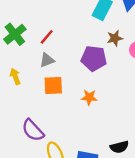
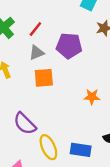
purple pentagon: (94, 58) -> (69, 46), moved
orange star: (89, 97) -> (92, 97), moved

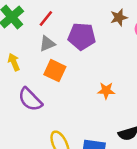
orange square: (44, 78) -> (55, 71), turned 30
purple semicircle: (25, 124) -> (30, 99), moved

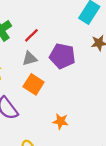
orange star: (106, 91) -> (61, 121), moved

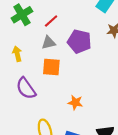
orange square: (34, 84) -> (51, 67), turned -30

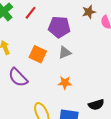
gray triangle: (49, 43) -> (65, 53), moved
orange square: (51, 67) -> (38, 54), turned 30

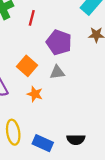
red line: (31, 13) -> (32, 18), turned -40
orange star: (65, 83) -> (35, 94), moved

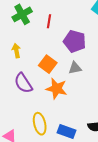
orange star: (35, 94) -> (57, 89), size x1.5

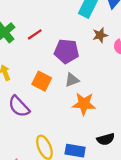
red line: (49, 21) -> (35, 34), turned 56
orange star: (57, 89) -> (84, 104), moved

